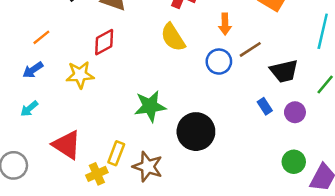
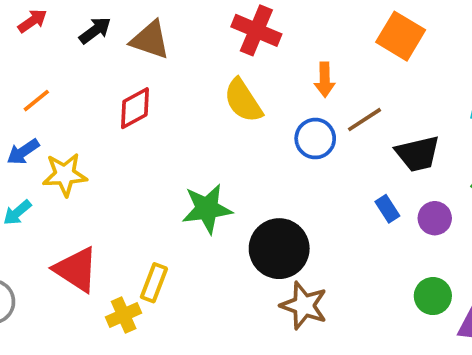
yellow star: (80, 75) -> (65, 175), moved
brown star: (148, 167) -> (304, 306), moved

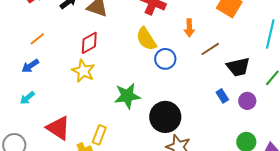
blue circle: (315, 139) -> (165, 59), moved
yellow star: (65, 175) -> (83, 71), moved, turned 30

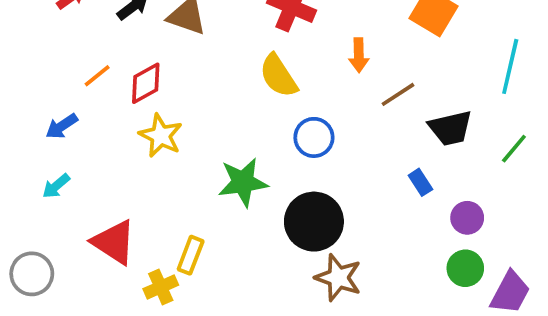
orange line: (37, 39) -> (97, 76), moved
red diamond: (89, 43) -> (146, 83), moved
blue circle: (165, 59) -> (314, 137), moved
purple circle: (247, 101) -> (467, 218), moved

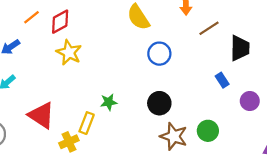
black trapezoid: (450, 128) -> (240, 48), turned -76
green star: (243, 182) -> (109, 102), moved, size x0.6
black circle: (314, 222) -> (159, 103), size x0.7
green circle: (465, 268) -> (208, 131), moved

